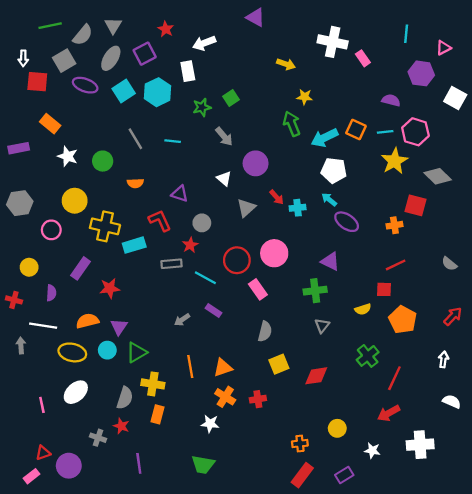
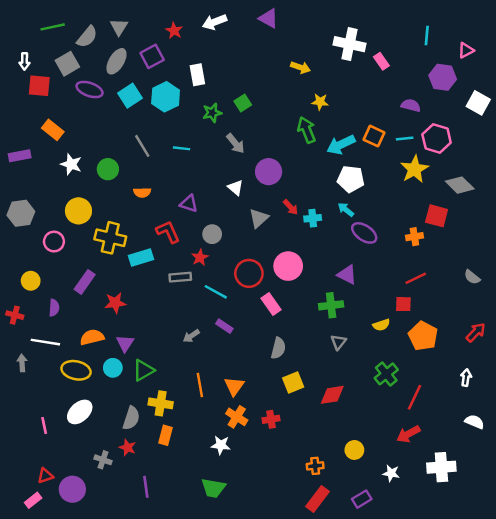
white arrow: (204, 43) -> (215, 22), moved
orange triangle: (223, 368) -> (234, 386), turned -36

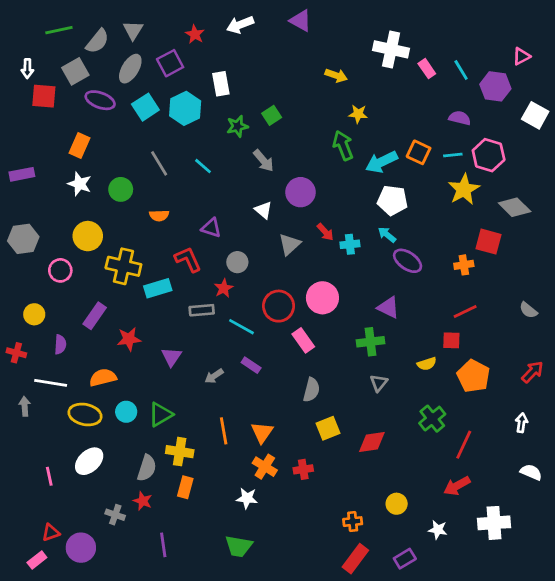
cyan line: (427, 36) -> (461, 70), moved, turned -36
orange rectangle: (53, 130) -> (80, 145), moved, turned 75
cyan line: (181, 148) -> (203, 166), turned 35
purple triangle: (125, 343) -> (171, 357), moved

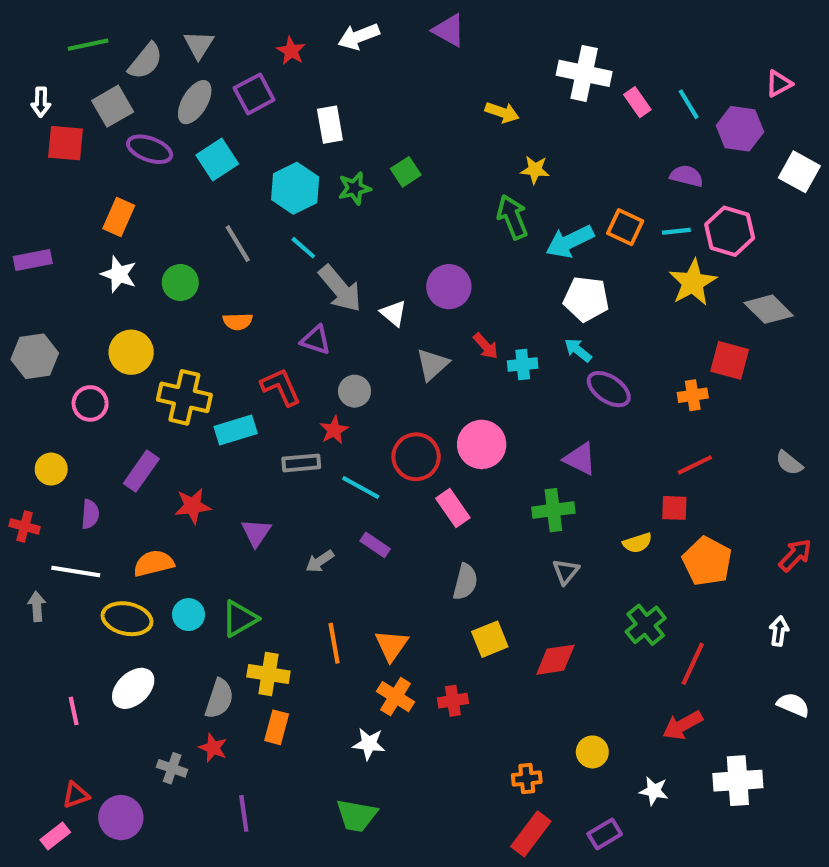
cyan hexagon: (185, 108) -> (295, 188), moved
gray arrow: (263, 161) -> (340, 289), moved, size x1.4

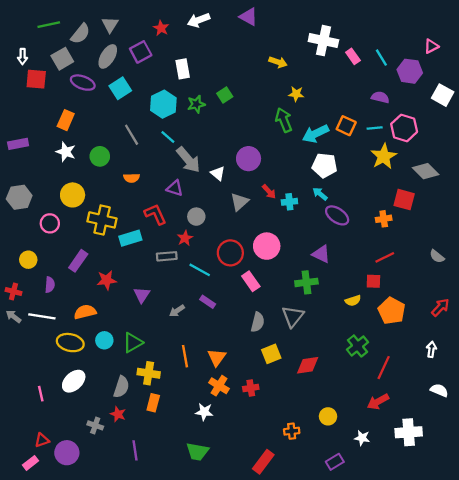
gray triangle: (566, 572) -> (293, 316), moved, size x1.5
gray arrow: (37, 606) -> (13, 316), moved, turned -49
red rectangle: (531, 834) -> (263, 462), moved

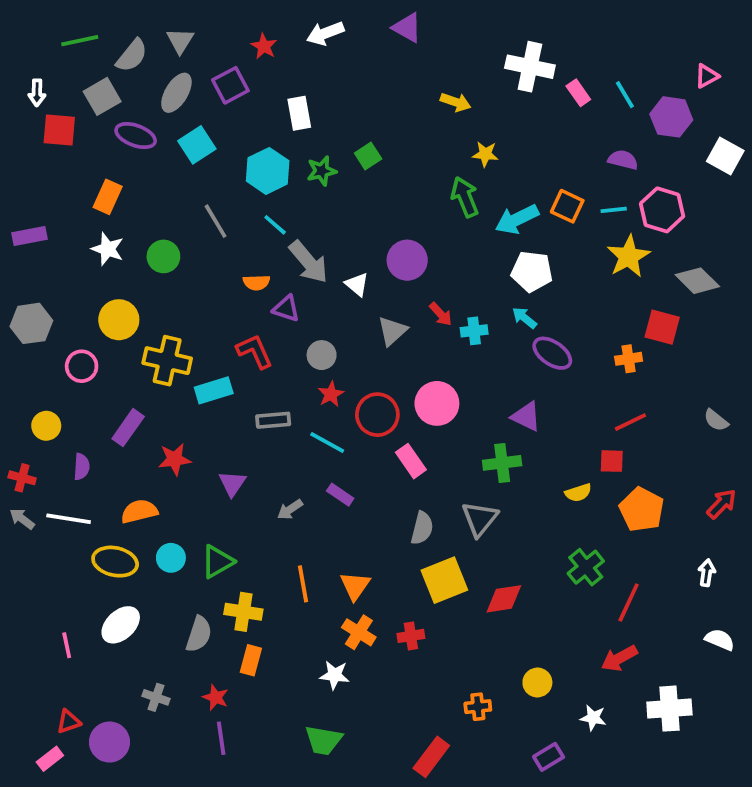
orange semicircle: (132, 178) -> (256, 283), moved
red star: (185, 238) -> (331, 394), moved
yellow square: (271, 354) -> (444, 580), size x1.4
red star: (118, 414) -> (216, 697), moved

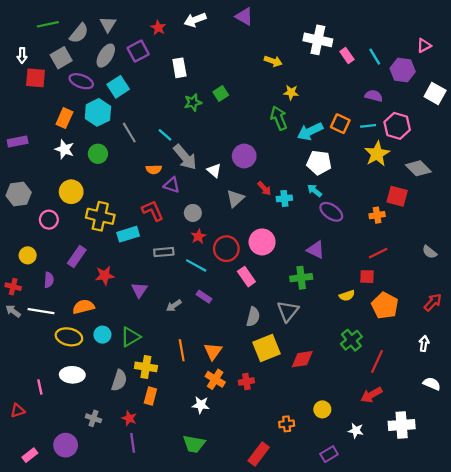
cyan hexagon: (268, 171) -> (98, 112), moved
white ellipse: (121, 625) -> (72, 375), turned 45
red triangle: (69, 722) -> (18, 411), moved

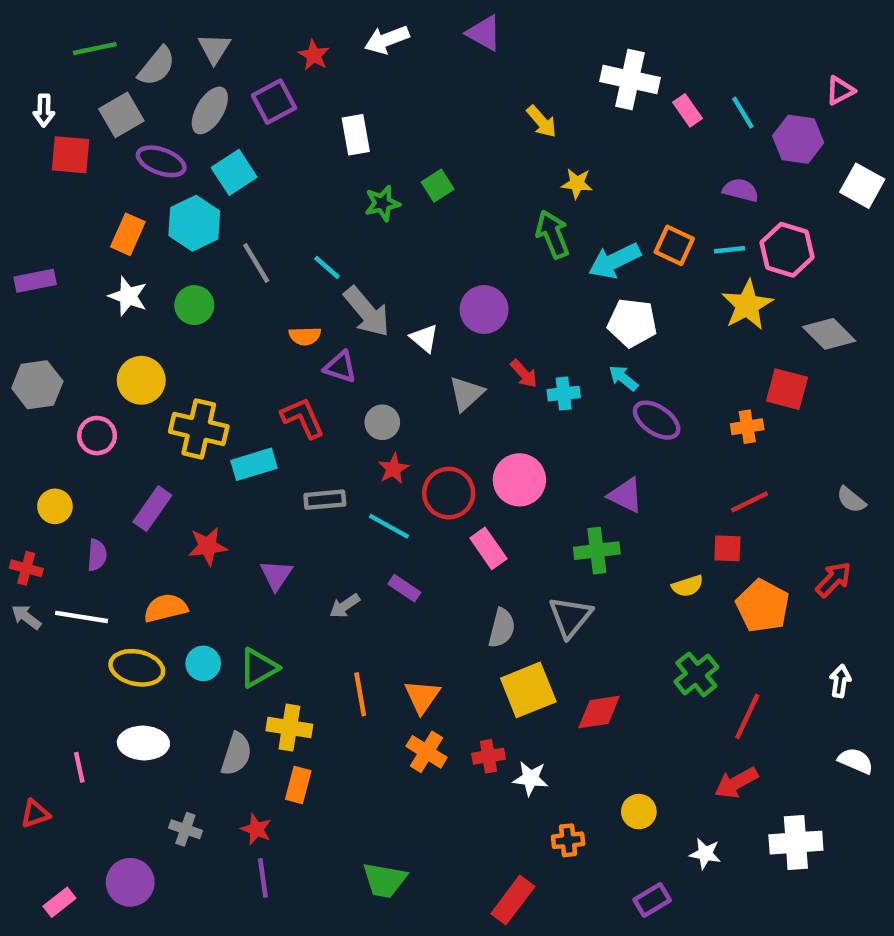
yellow arrow: (273, 61) -> (542, 122), turned 30
red arrow: (433, 302) -> (833, 579), moved
white star: (201, 405) -> (530, 778), moved

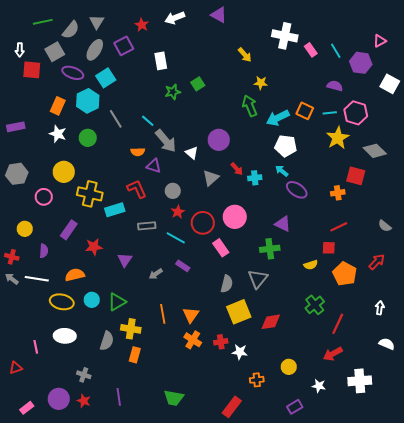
red star: (256, 829) -> (84, 401), moved

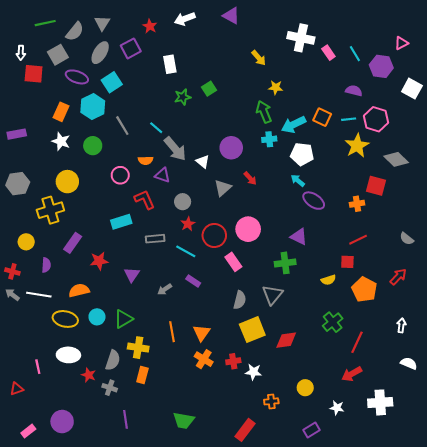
cyan cross: (255, 178) -> (269, 139), moved
yellow cross: (90, 194) -> (50, 210), moved, turned -30
pink circle: (44, 197) -> (120, 175), moved
gray cross: (84, 375) -> (110, 388), moved
red star: (84, 401) -> (89, 375), moved

